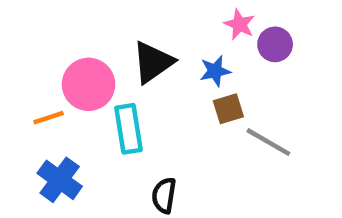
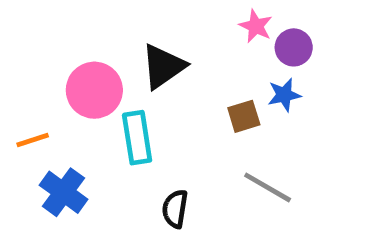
blue star: (215, 71) -> (284, 95), moved
orange line: (49, 118) -> (33, 140), moved
gray line: (268, 142) -> (268, 187), moved

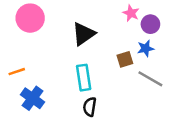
pink circle: (94, 90) -> (30, 18), moved
cyan rectangle: (137, 138) -> (84, 78), moved
gray line: (268, 187) -> (150, 79), moved

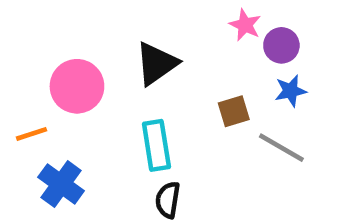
pink circle: (30, 18) -> (77, 86), moved
blue star: (146, 48) -> (291, 91), moved

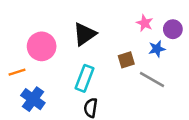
pink star: (245, 25) -> (145, 23), moved
purple circle: (281, 45) -> (173, 29), moved
cyan rectangle: (156, 145) -> (85, 78), turned 30

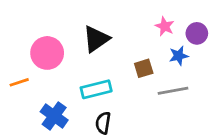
cyan rectangle: (85, 78) -> (96, 89), turned 55
gray line: (152, 80) -> (173, 91), turned -40
blue cross: (33, 99) -> (54, 116), moved

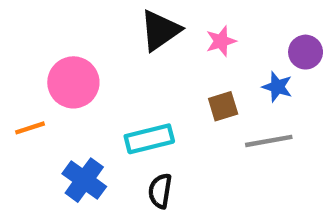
pink star: (165, 26) -> (221, 41), moved, turned 30
black triangle: (96, 39) -> (160, 30), moved
blue star: (179, 56) -> (277, 87), turned 30

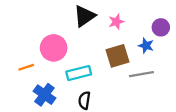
pink circle: (73, 82) -> (54, 48), moved
brown square: (223, 106) -> (117, 56), size x1.5
orange line: (30, 128) -> (26, 67), moved

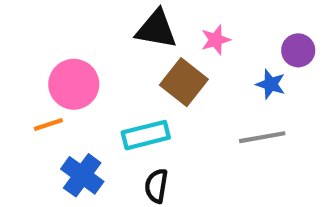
black triangle: (84, 16) -> (156, 29), turned 45
pink circle: (54, 48) -> (74, 84), moved
brown square: (117, 56) -> (184, 82), moved, turned -35

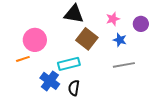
pink star: (216, 40) -> (113, 19), moved
blue star: (271, 84) -> (120, 40), moved
blue cross: (82, 175) -> (50, 81), moved

